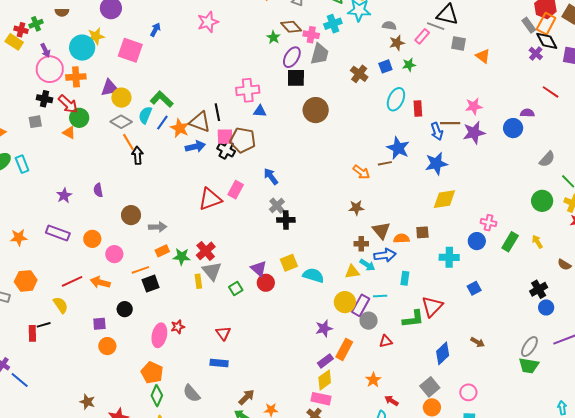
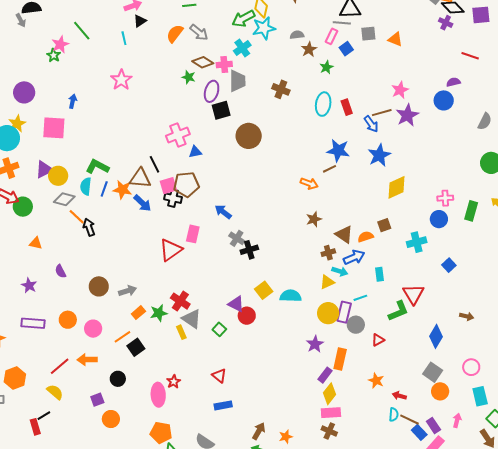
blue square: (385, 66) -> (346, 49), moved
orange triangle: (69, 133) -> (36, 243), moved
blue arrow: (195, 146) -> (142, 203), turned 72

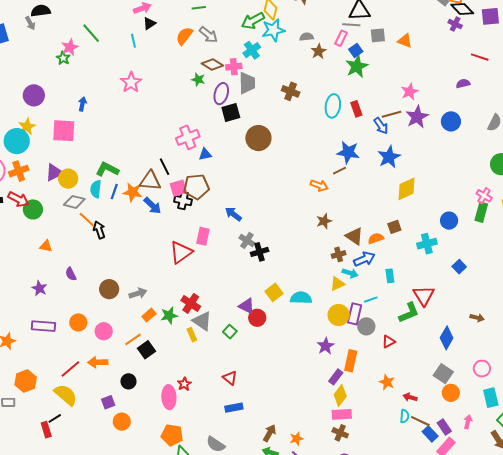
green star: (326, 67) -> (357, 66), moved, size x1.6
blue circle: (444, 100) -> (451, 121), moved
pink cross: (445, 198) -> (484, 196), moved, turned 35
yellow semicircle: (55, 392) -> (66, 395), size x1.4

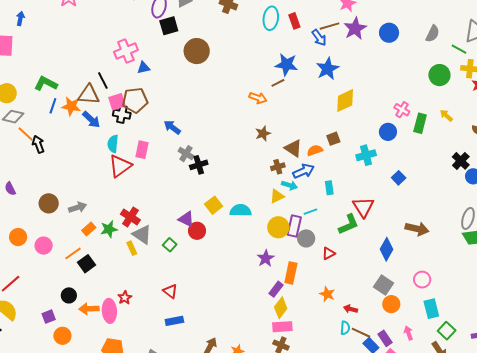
cyan semicircle: (96, 189) -> (113, 144), moved
pink cross: (484, 196) -> (402, 110), moved
brown arrow: (477, 318) -> (417, 229), size x1.6
orange arrow: (98, 362) -> (89, 309), moved
pink arrow: (468, 422) -> (409, 333), turned -32

